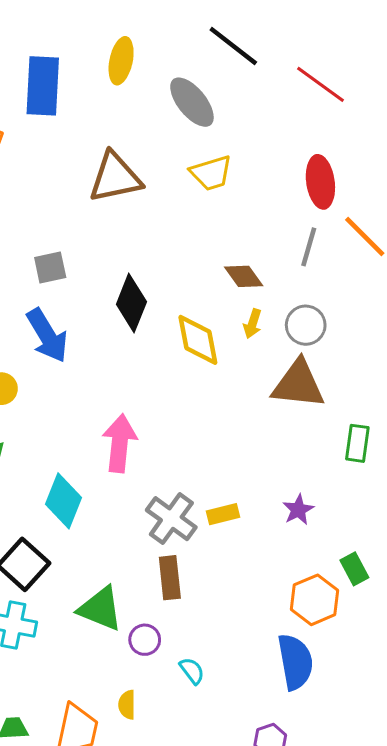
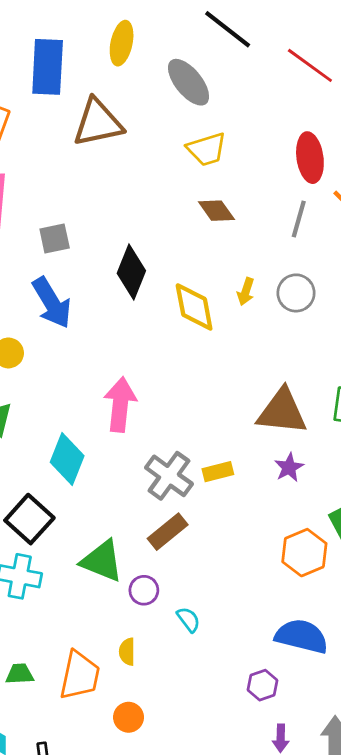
brown triangle: (115, 177) -> (98, 123), moved
brown diamond: (244, 276) -> (216, 211), moved
brown triangle: (298, 384) -> (282, 412), moved
brown rectangle: (170, 578) -> (168, 532), turned 57
blue semicircle: (295, 662) -> (302, 636), moved, turned -66

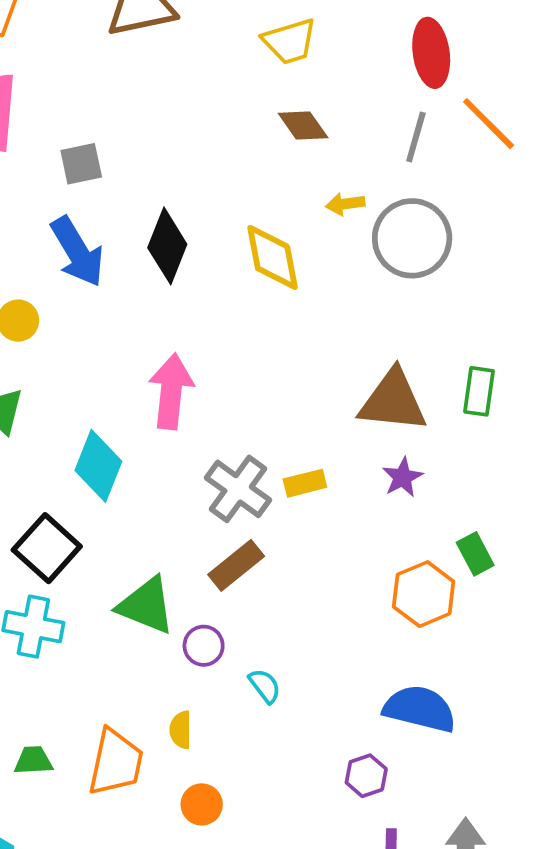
black diamond: (131, 272) -> (167, 246), moved
yellow arrow: (246, 292) -> (345, 204), moved, turned 64
gray circle: (296, 293) -> (412, 238), size x1.5
orange circle: (129, 717) -> (202, 804), moved

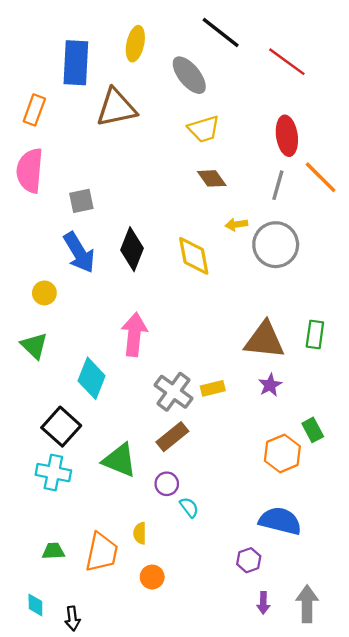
purple circle: (204, 646) -> (167, 484), moved

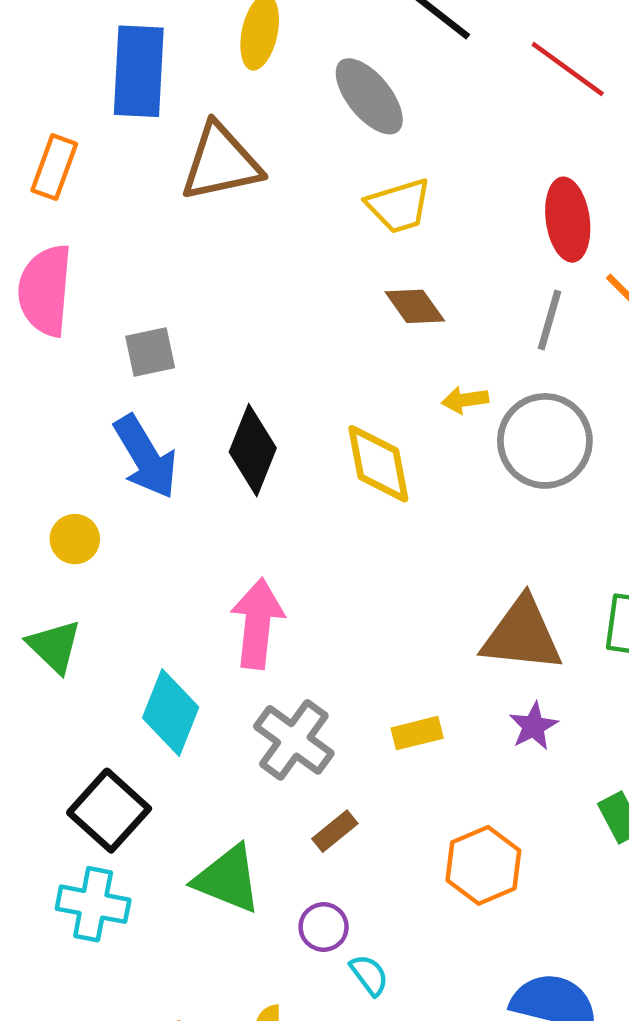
gray cross: (174, 392) -> (294, 740), moved
brown rectangle: (172, 437) -> (335, 831), size x0.7
orange hexagon: (282, 453) -> (483, 865), moved

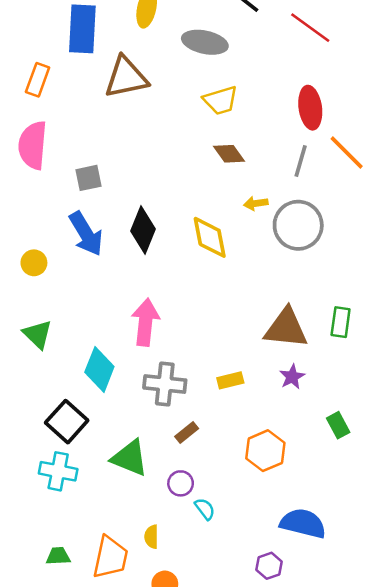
gray ellipse: (369, 96) -> (205, 42), turned -39
yellow circle: (75, 539) -> (34, 263), moved
gray cross: (294, 740) -> (165, 384), turned -30

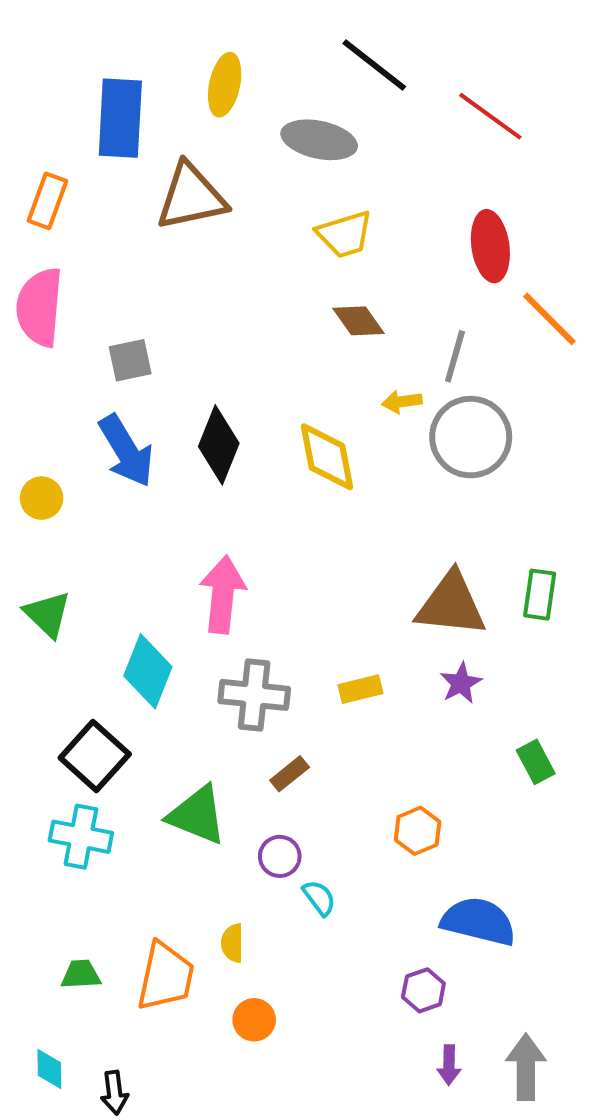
gray line: (301, 161) -> (455, 356), moved
orange hexagon: (265, 451) -> (418, 831), moved, size x0.7

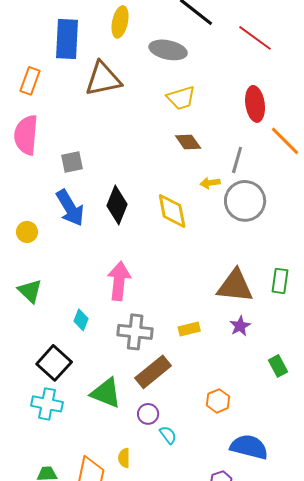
cyan diamond: (148, 671) -> (81, 320), size x0.6
brown rectangle: (290, 774) -> (153, 372), size x1.8

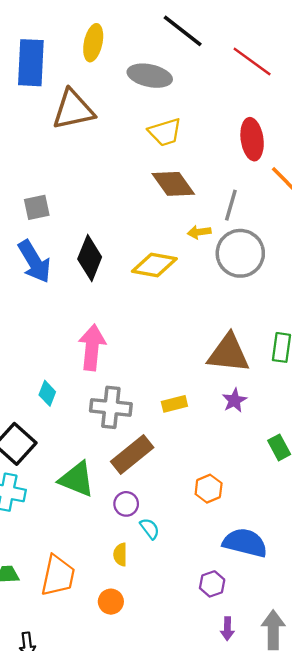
brown diamond: (188, 142) -> (173, 184), size x1.4
yellow diamond: (172, 211) -> (154, 265), turned -69
yellow semicircle: (124, 458) -> (120, 555), moved

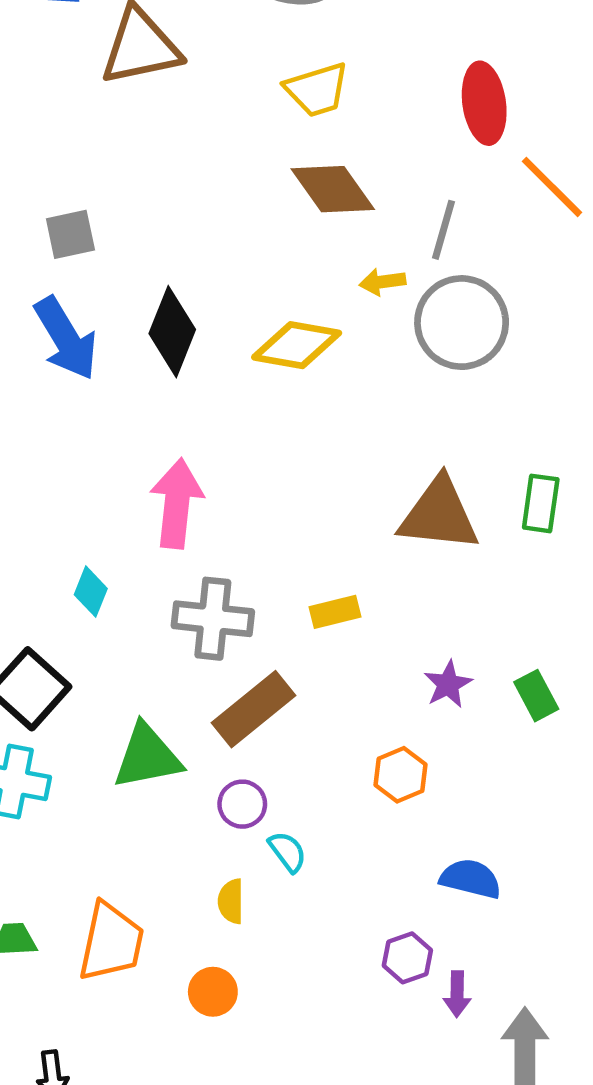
purple star: (234, 400) -> (448, 684), moved
green triangle: (77, 479) -> (147, 757), turned -33
blue semicircle: (245, 543) -> (471, 879), size x0.7
purple arrow: (227, 629) -> (457, 994), moved

